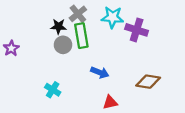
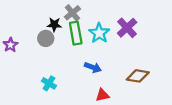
cyan star: (112, 17) -> (99, 33), moved, turned 30
purple cross: (137, 30) -> (127, 28), turned 30
gray circle: (63, 45) -> (46, 38), moved

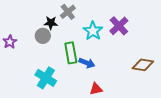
green rectangle: (76, 33) -> (71, 53), moved
brown diamond: (138, 76) -> (143, 65), moved
cyan cross: (49, 83) -> (46, 78), size x1.5

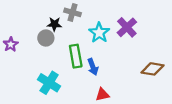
gray cross: (68, 12) -> (73, 12), turned -35
blue arrow: (87, 63) -> (93, 67), turned 49

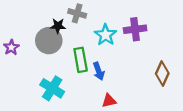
purple cross: (127, 27) -> (135, 29), turned 36
gray circle: (46, 38) -> (49, 41), size x1.5
brown diamond: (152, 69) -> (162, 74), turned -75

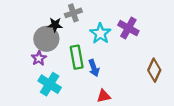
gray cross: (77, 13) -> (73, 13), turned -35
purple cross: (135, 29) -> (128, 28), turned 36
purple star: (11, 47) -> (39, 58), moved

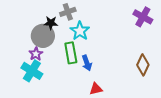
purple cross: (128, 28) -> (143, 17), moved
cyan star: (100, 33) -> (80, 31), moved
cyan cross: (50, 84) -> (32, 71), moved

